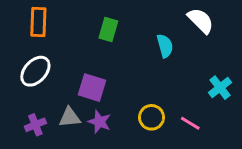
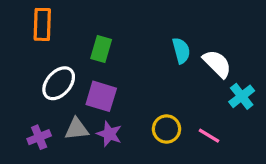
white semicircle: (201, 21) -> (217, 64), moved
green rectangle: (108, 30) -> (101, 49), moved
white ellipse: (35, 71) -> (59, 83), moved

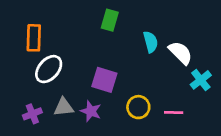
orange rectangle: (42, 24) -> (34, 38), moved
green rectangle: (101, 49) -> (110, 20), moved
purple square: (101, 96) -> (104, 80), moved
pink line: (209, 136) -> (174, 113), turned -30

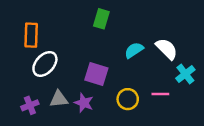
cyan semicircle: (151, 42) -> (134, 50), moved, turned -108
pink line: (174, 113) -> (160, 94), moved

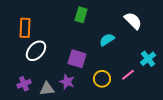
white semicircle: (167, 49) -> (133, 21), moved
pink line: (160, 94) -> (128, 75), turned -40
gray triangle: (59, 99) -> (47, 89), moved

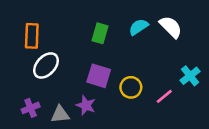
green rectangle: (81, 15) -> (100, 33), moved
cyan semicircle: (107, 40) -> (139, 27), moved
yellow circle: (102, 79) -> (131, 87), moved

